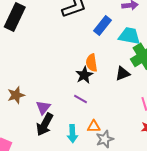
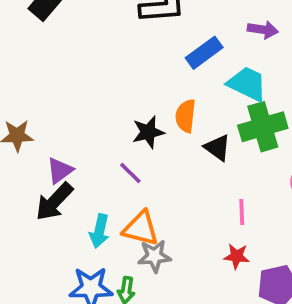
orange semicircle: (92, 63) -> (186, 116), moved
black triangle: (123, 73) -> (217, 148), turned 42
orange triangle: (94, 127) -> (141, 228), size x1.5

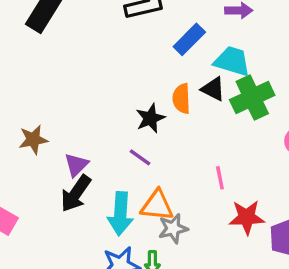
black triangle: (217, 148) -> (213, 89), moved
pink line: (242, 212) -> (220, 178), moved
cyan arrow: (99, 231) -> (120, 214), size x1.4
red star: (237, 256) -> (247, 217), size x1.5

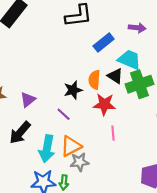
purple triangle: (76, 165) -> (28, 100), moved
orange triangle: (157, 206) -> (71, 146), turned -40
red star: (247, 217) -> (104, 104), moved

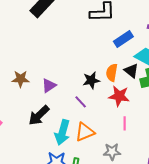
gray star: (79, 162) -> (112, 152), moved

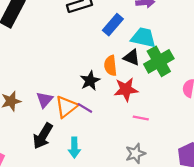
pink line: (125, 123) -> (141, 118), turned -64
cyan arrow: (62, 132) -> (74, 148), size x0.7
orange triangle: (85, 132) -> (66, 107), moved

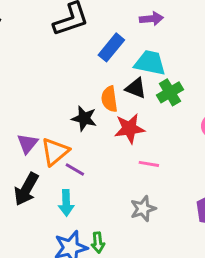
green cross: (159, 61) -> (170, 92), size x0.7
black star: (90, 81) -> (84, 118), turned -30
purple line: (85, 108) -> (75, 169), moved

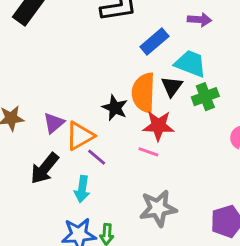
black triangle: (136, 88) -> (172, 86), turned 35
orange semicircle: (109, 99) -> (143, 93), size x1.5
pink line: (149, 164) -> (148, 152), moved
gray star: (143, 209) -> (158, 208), size x1.4

